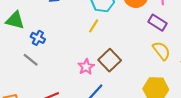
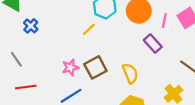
yellow semicircle: (161, 51) -> (130, 73), moved
gray line: (31, 60) -> (16, 59), moved

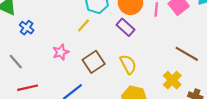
purple rectangle: (153, 44) -> (126, 27), moved
pink star: (70, 67) -> (61, 52), moved

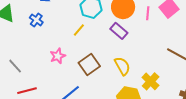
blue cross: (27, 28) -> (36, 20), moved
yellow cross: (172, 80) -> (151, 81), moved

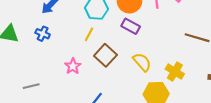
brown square: (89, 65) -> (105, 55), moved
gray line: (15, 66) -> (31, 86), turned -49

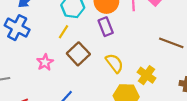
purple rectangle: (131, 26) -> (106, 27), turned 36
blue cross: (43, 34) -> (17, 28), size x1.6

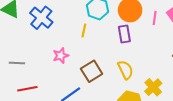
yellow line: (63, 32) -> (84, 31), turned -32
brown square: (78, 54) -> (92, 71), moved

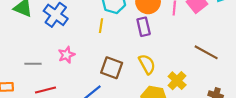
pink star: (61, 56) -> (66, 55), moved
brown square: (92, 71) -> (112, 68), turned -35

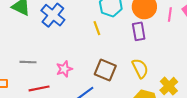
yellow line: (101, 26) -> (97, 28), turned -32
pink star: (66, 55) -> (64, 69), moved

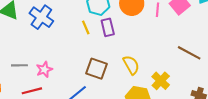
purple rectangle: (139, 31) -> (108, 27), moved
pink star: (64, 69) -> (44, 69), moved

